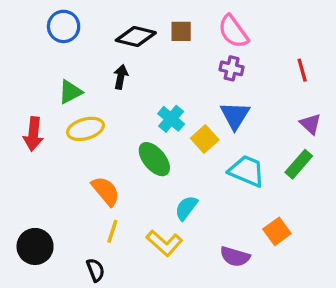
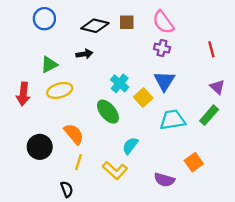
black arrow: (121, 77) -> (84, 54), turned 70
cyan trapezoid: (247, 171) -> (173, 120), turned -32
black circle: (35, 246) -> (40, 147), moved

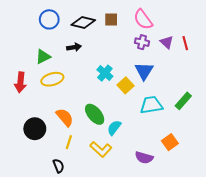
blue circle: (44, 19) -> (49, 19), moved
purple triangle: (217, 87) -> (167, 42), moved
green ellipse: (108, 112) -> (95, 114), moved

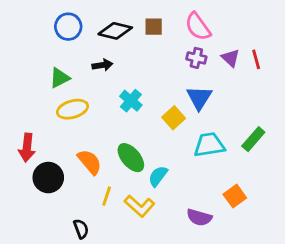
cyan cross: (105, 73) -> (131, 101), moved
red arrow: (20, 82) -> (27, 148), moved
yellow line: (69, 142) -> (107, 196), moved

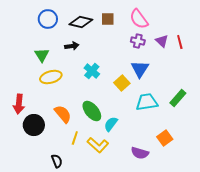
green triangle: (60, 78) -> (42, 55), turned -35

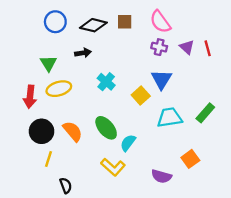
red arrow: (19, 104) -> (30, 97), moved
black circle: (34, 125) -> (42, 131), moved
yellow line: (75, 138) -> (48, 159), moved

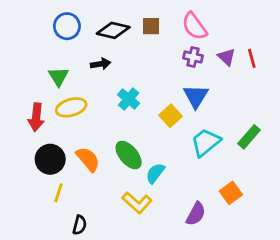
cyan trapezoid: (170, 117) -> (206, 142), turned -30
purple semicircle: (161, 176) -> (196, 214), turned -78
black semicircle: (66, 185) -> (80, 225), turned 35

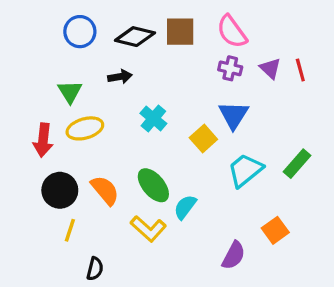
brown square: (151, 26) -> (180, 32), size x1.4
yellow L-shape: (137, 203) -> (148, 229), moved

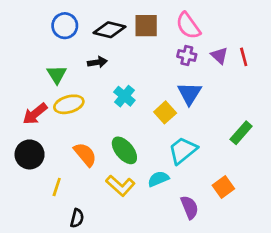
red arrow: (43, 140) -> (35, 114), turned 45
cyan trapezoid: (245, 170) -> (183, 150), moved
black circle: (60, 190) -> (30, 154), moved
cyan semicircle: (185, 207) -> (158, 179), moved, turned 30
purple semicircle: (234, 255) -> (190, 207), turned -50

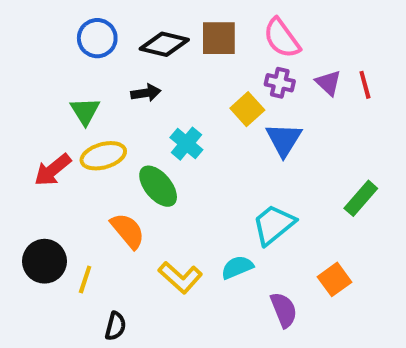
yellow square: (165, 112) -> (247, 109), moved
green ellipse: (124, 150) -> (158, 186), moved
black circle: (30, 154) -> (45, 261), moved

